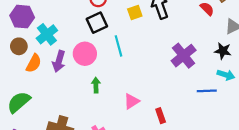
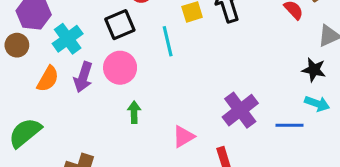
black square: (97, 23) -> (120, 25), moved
brown circle: (19, 46) -> (17, 45), moved
cyan line: (119, 46) -> (168, 41), moved
purple cross: (184, 56) -> (240, 110), moved

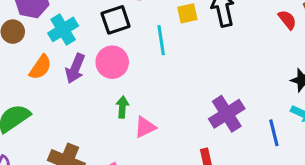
blue line: (290, 125) -> (274, 133), turned 72
pink triangle: (183, 137) -> (145, 127), moved

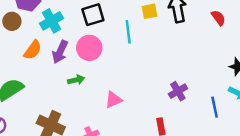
red semicircle: (287, 20) -> (218, 18), moved
green arrow: (122, 107) -> (76, 80), moved, turned 70
purple cross: (227, 114) -> (178, 91), size x0.7

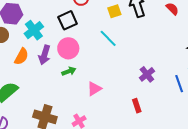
cyan line: (128, 32) -> (108, 38), moved, turned -30
green arrow: (76, 80) -> (69, 71), moved

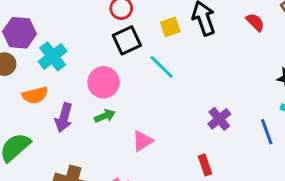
black square: (68, 20) -> (127, 40), moved
purple arrow: (44, 55) -> (64, 118), moved
orange semicircle: (21, 56) -> (35, 95), turned 48

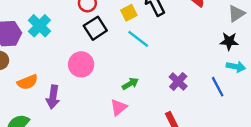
cyan cross: (53, 56) -> (39, 26), moved
cyan line: (162, 67) -> (138, 39), moved
green arrow: (105, 116) -> (130, 84), moved

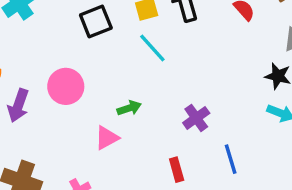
pink circle: (81, 64) -> (66, 86), moved
blue line: (218, 87) -> (231, 159), moved

